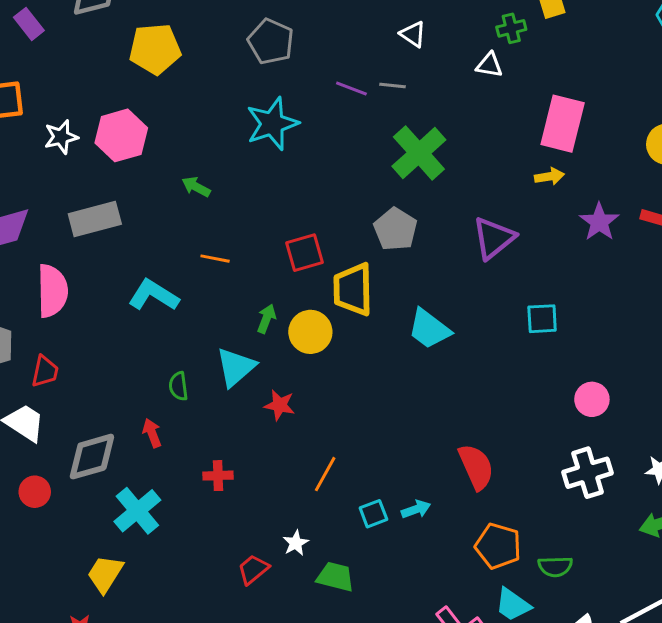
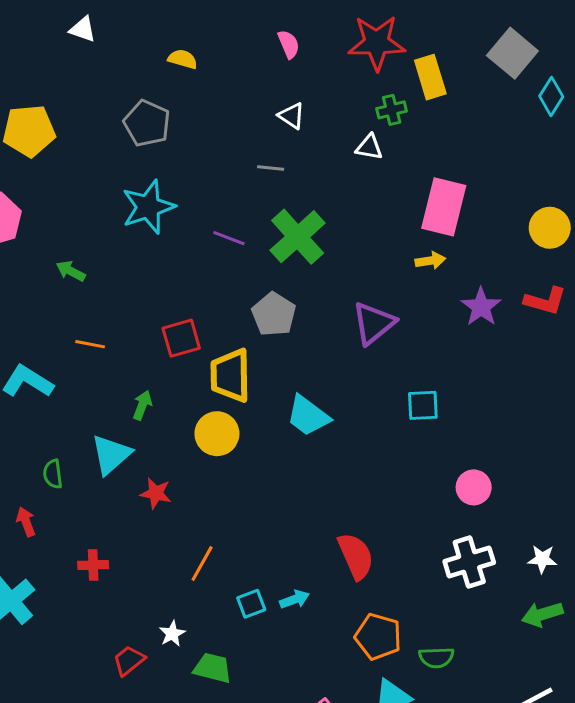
purple line: (351, 88) -> (229, 238), moved
yellow circle: (310, 332) -> (217, 434), moved

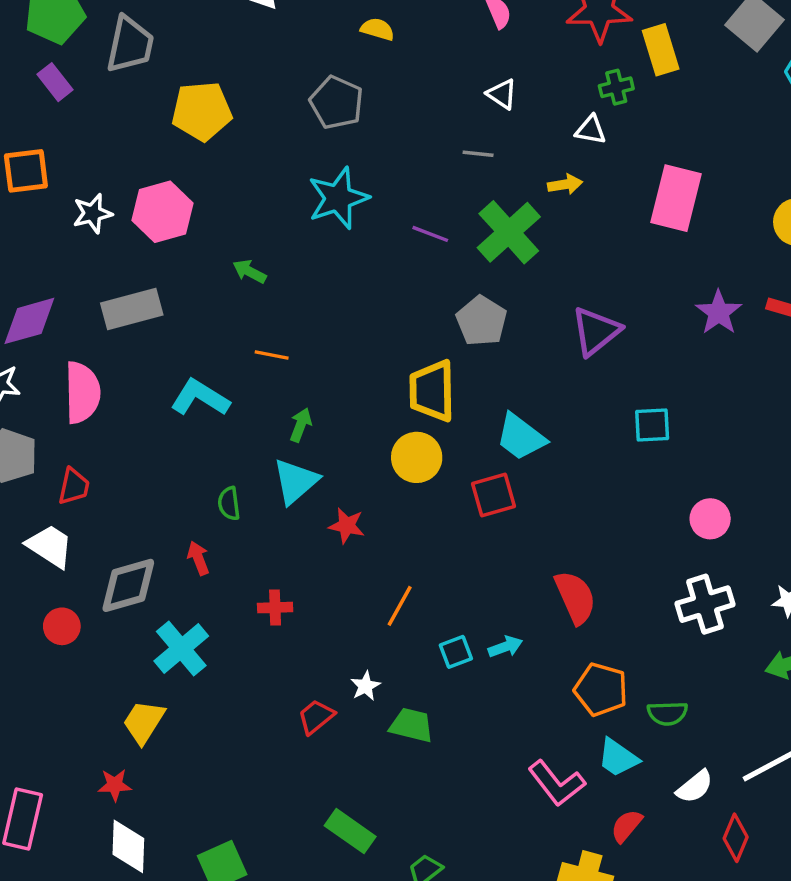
yellow arrow: (430, 261) -> (565, 184), moved
red square: (181, 338) -> (493, 495), moved
green arrow: (142, 405) -> (301, 425), moved

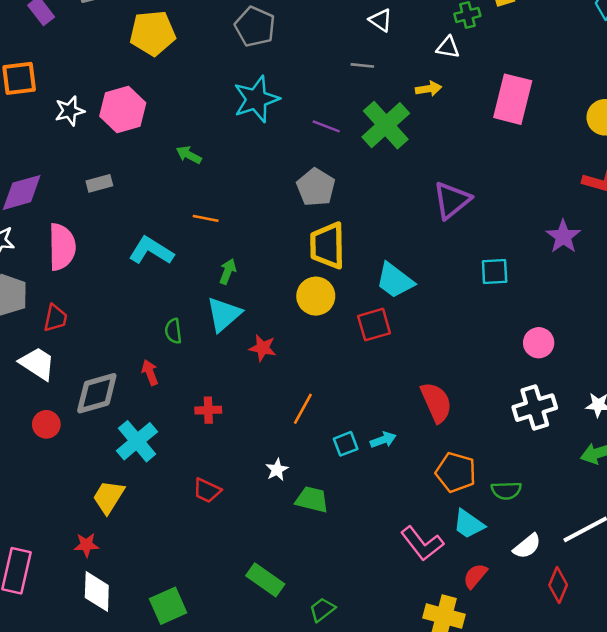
gray rectangle: (132, 309) -> (99, 183), size x0.6
purple star: (719, 312) -> (563, 236), moved
gray pentagon: (481, 321) -> (316, 187), moved
red trapezoid: (316, 717) -> (207, 490), moved, turned -116

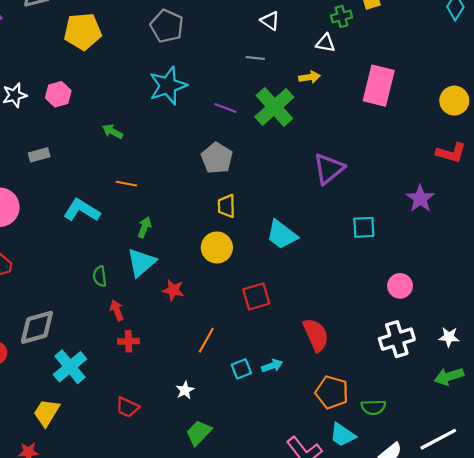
pink hexagon: (123, 110) -> (58, 94), size x0.7
yellow trapezoid: (327, 246) -> (226, 206), size x0.6
red square: (374, 325) -> (256, 296), moved
red arrow: (150, 373) -> (117, 310), moved
green trapezoid: (312, 499) -> (199, 433), moved, turned -60

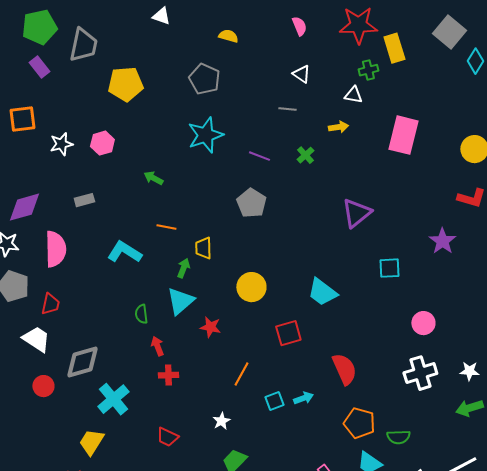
green cross: (274, 107) -> (305, 155), size x0.5
yellow trapezoid: (226, 206) -> (203, 248), moved
cyan trapezoid: (282, 235) -> (322, 292), moved

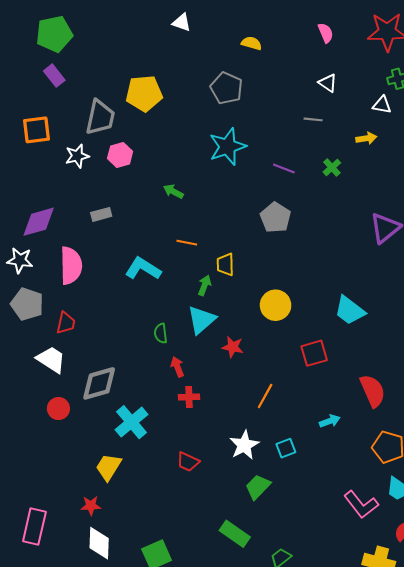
gray trapezoid: (83, 45) -> (100, 117), moved
cyan square: (274, 401) -> (286, 448), moved
white star: (221, 421) -> (244, 445), size x1.6

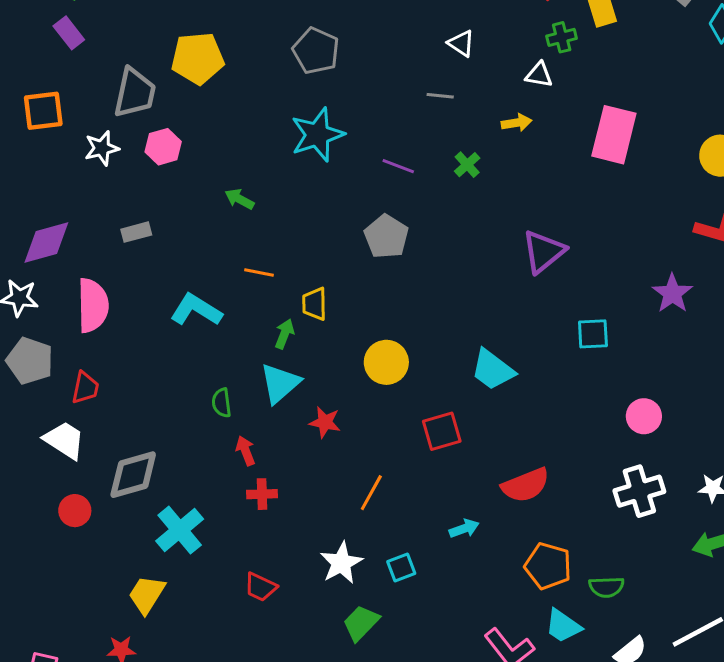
red semicircle: (373, 391) -> (526, 485), turned 92

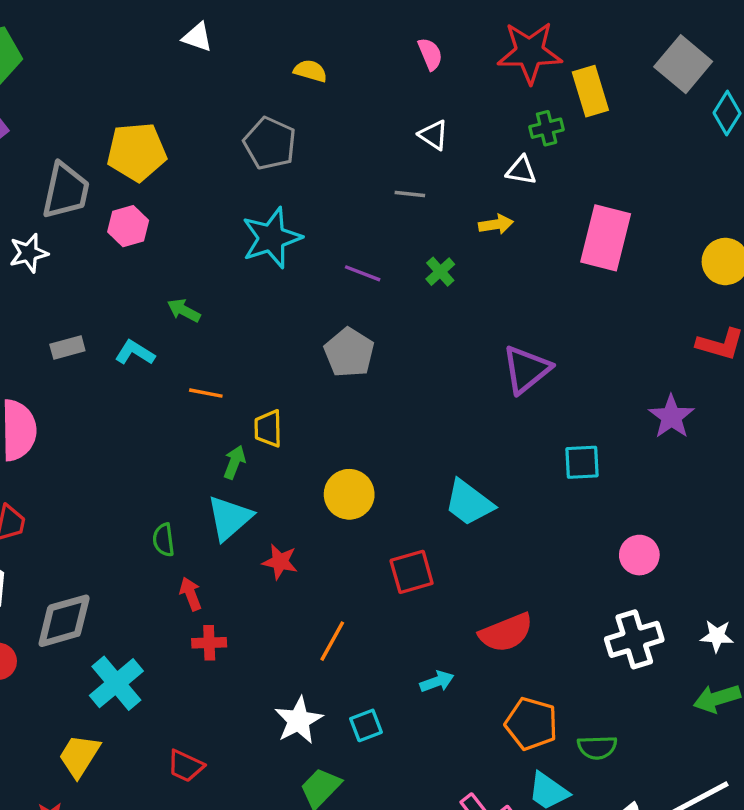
pink hexagon: (163, 147) -> (128, 226), moved
cyan L-shape: (196, 310) -> (135, 353), moved, size x0.7
red trapezoid: (261, 587) -> (186, 766), moved

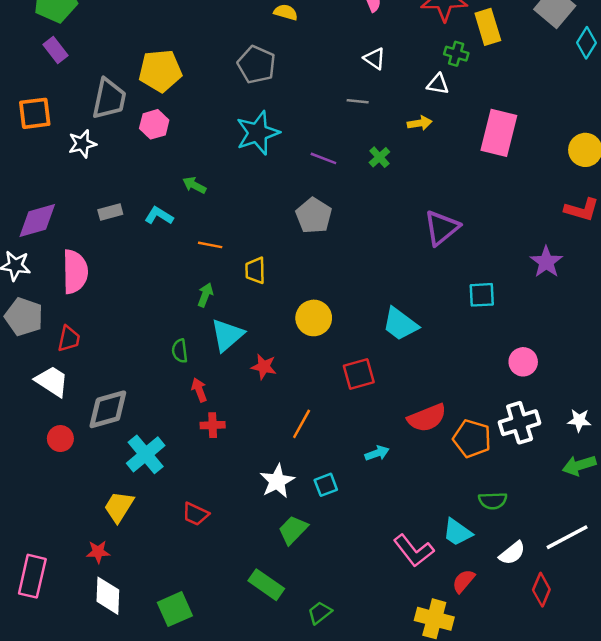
green cross: (547, 128) -> (456, 54), turned 30
green arrow: (234, 462) -> (205, 295), moved
orange pentagon: (531, 724) -> (472, 439), moved

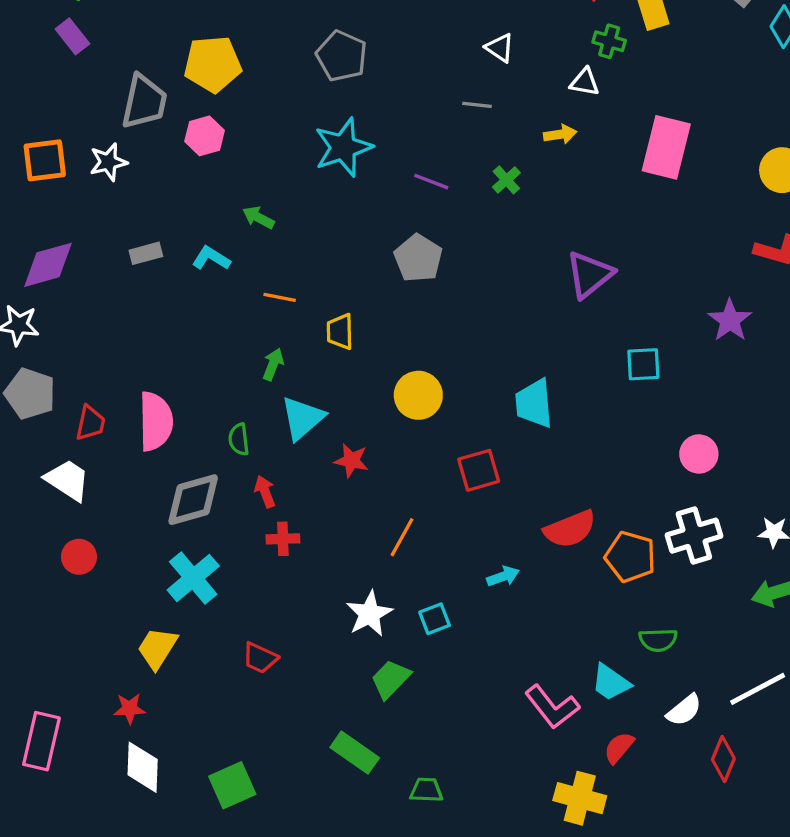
orange square: (35, 113) -> (45, 160), moved
pink semicircle: (75, 272) -> (156, 421), moved
cyan trapezoid: (400, 324) -> (534, 403), turned 48
gray diamond: (108, 409) -> (193, 500), moved
green trapezoid: (320, 613) -> (426, 790), turned 40

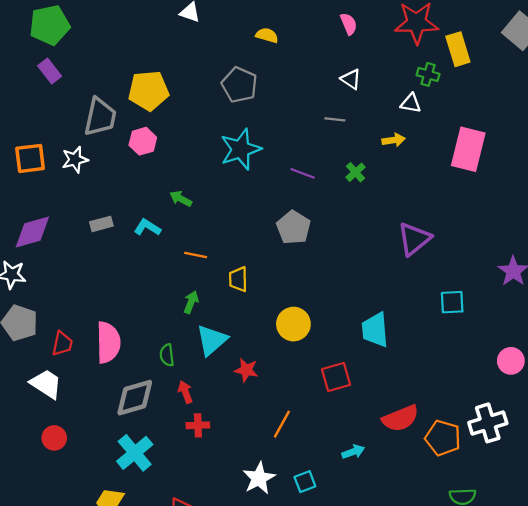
pink circle: (699, 454) -> (511, 361), moved

